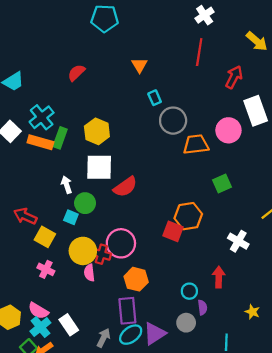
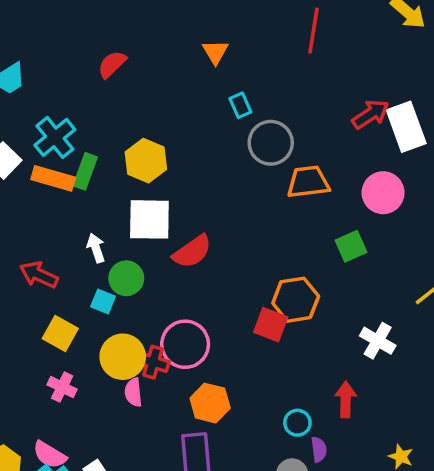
red arrow: (234, 77) -> (371, 114), moved, turned 30
pink circle: (228, 130) -> (383, 193), moved
red arrow: (25, 216) -> (39, 275), moved

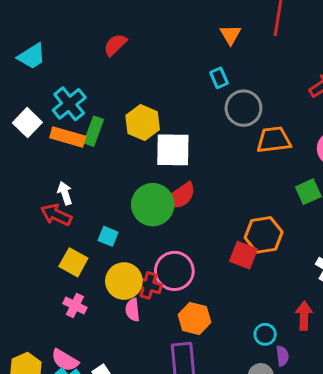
orange triangle: (215, 52) -> (231, 35), moved
white square: (149, 219) -> (173, 150), moved
white arrow: (96, 248) -> (65, 193), moved
green circle: (126, 278) -> (153, 205), moved, size x1.5

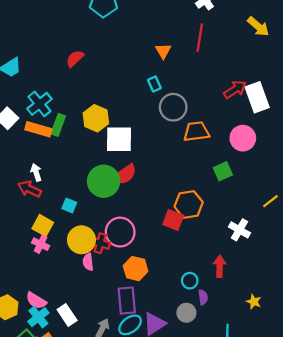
pink cross: (75, 306) -> (41, 244), moved

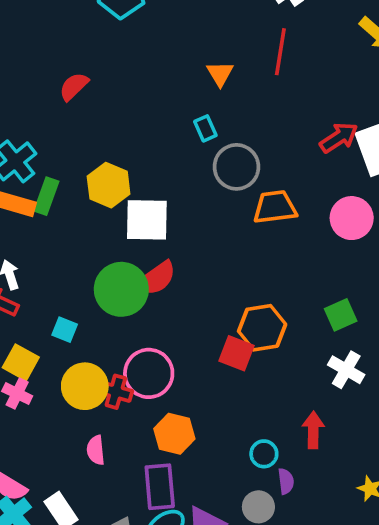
green square: (223, 171) -> (341, 315), moved
pink semicircle: (88, 262) -> (96, 450), moved

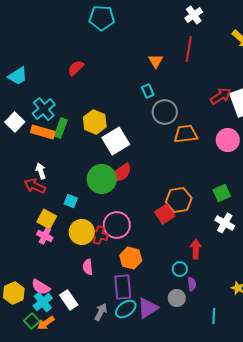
white square: (147, 220) -> (116, 141), turned -32
red square: (236, 353) -> (165, 214), turned 36
red arrow: (313, 430) -> (196, 249), moved

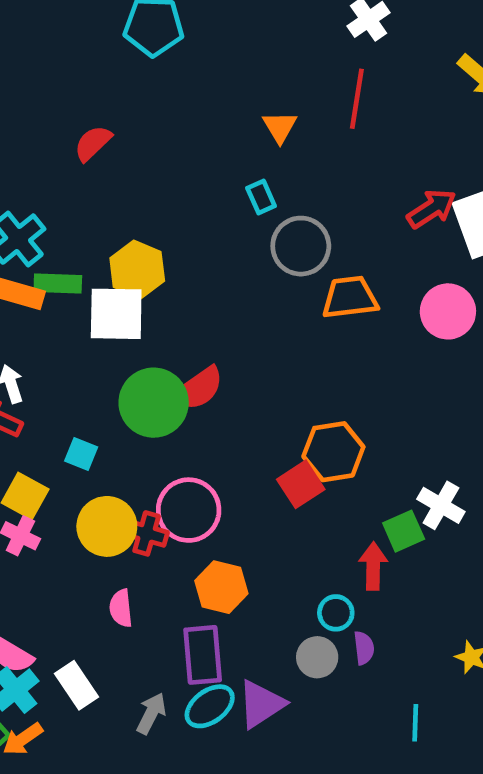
green rectangle: (61, 128) -> (58, 283), turned 72
white square: (116, 141) -> (116, 314), moved, turned 32
green square: (222, 193) -> (404, 531), moved
gray circle: (177, 298) -> (317, 657), moved

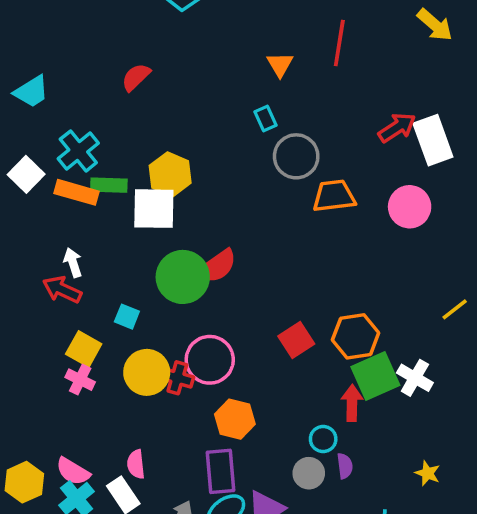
orange hexagon: (333, 452) -> (356, 336), moved
white cross: (441, 505) -> (415, 378), moved
green square: (404, 531) -> (375, 376), size x1.5
pink semicircle: (121, 608) -> (136, 464), moved

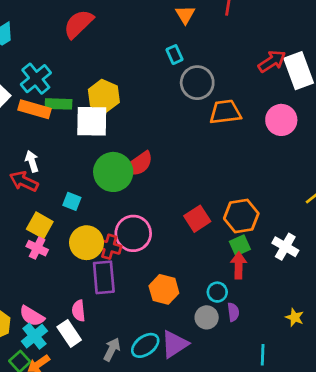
red semicircle: (136, 77) -> (79, 24), size x1.4
green square: (375, 376) -> (240, 245), moved, size x0.6
orange hexagon: (235, 419) -> (164, 289), moved
purple rectangle: (221, 471) -> (104, 277), moved

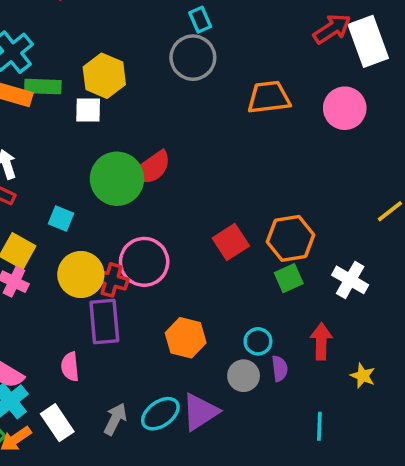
gray circle: (197, 83) -> (193, 58), moved
white square: (92, 121) -> (88, 110), size x0.6
red arrow: (239, 265) -> (321, 341), moved
white rectangle: (69, 333) -> (57, 423), moved

